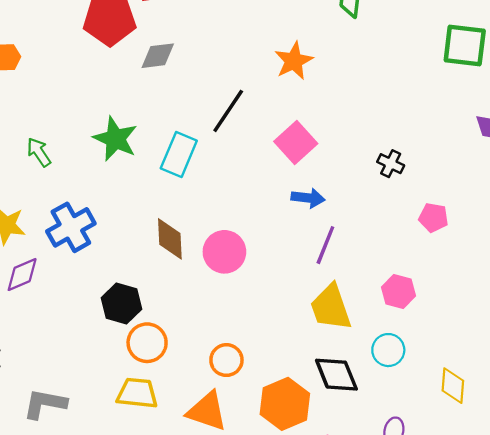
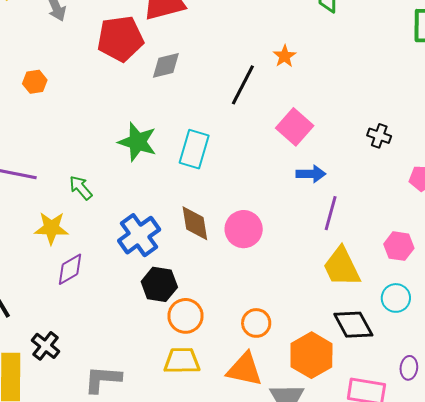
orange star: (294, 61) -> (285, 56), size x0.7
black line: (228, 111) -> (243, 85), moved
green arrow: (39, 152) -> (81, 188), moved
blue cross: (71, 227) -> (139, 235), moved

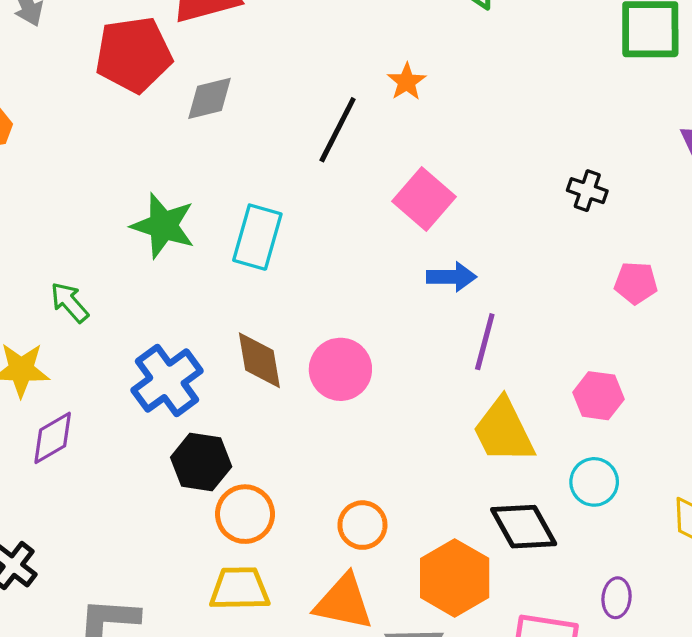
black cross: (379, 136) -> (587, 191), moved

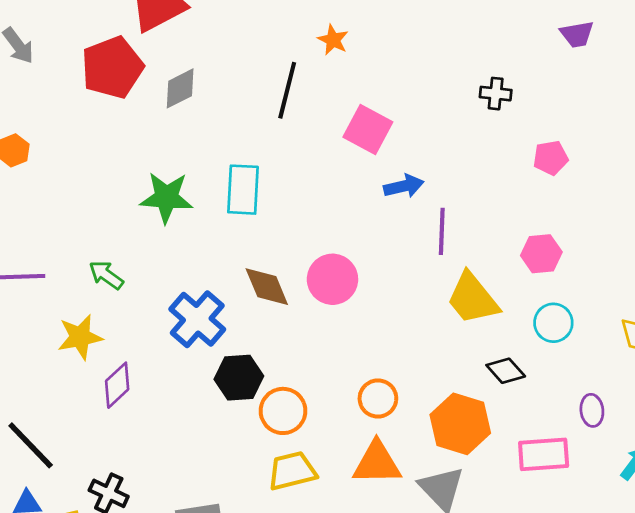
black diamond: (524, 527) -> (506, 371), size x0.7

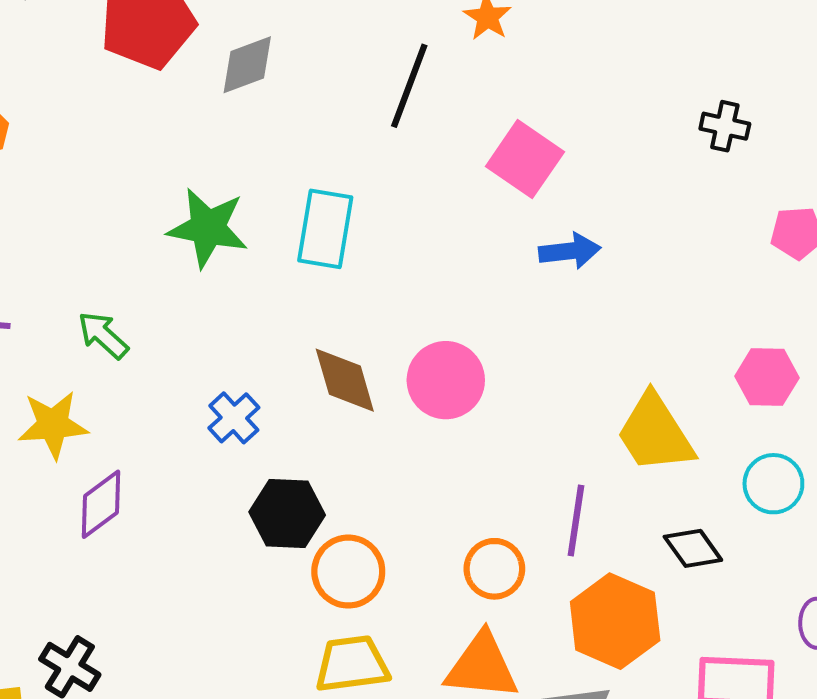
purple line: (442, 231) -> (576, 521), moved
blue cross: (197, 319) -> (234, 418), size x0.6

